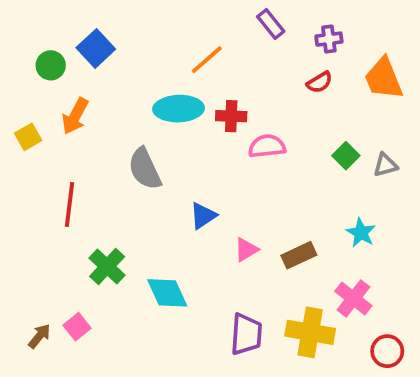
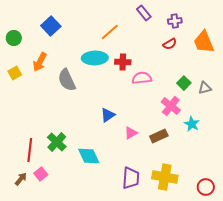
green circle: (51, 65) -> (14, 38), moved
gray semicircle: (145, 169) -> (67, 80), moved
red line: (69, 204) -> (30, 150), moved
pink cross: (353, 298) -> (171, 106), moved

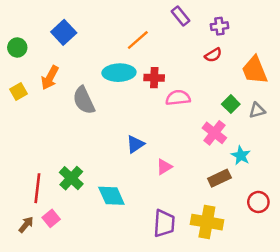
orange trapezoid: (204, 42) -> (255, 70), moved
brown rectangle: (159, 136) -> (219, 178), moved
red circle: (206, 187) -> (258, 202), moved

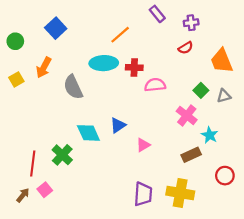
cyan diamond: (111, 196) -> (88, 133), moved

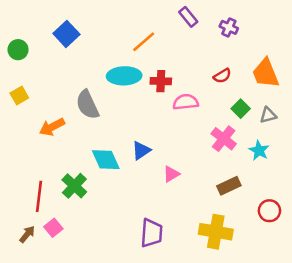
purple cross: (191, 23) -> (229, 27), turned 32
red semicircle: (186, 48) -> (222, 76), moved
orange arrow: (44, 67) -> (52, 127), moved, turned 35
cyan star: (210, 135) -> (259, 150), moved
purple trapezoid: (143, 194) -> (152, 233), moved

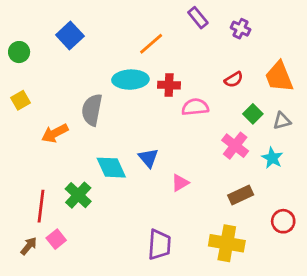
gray semicircle: (87, 105) -> (92, 110), turned 36
blue triangle: (141, 150) -> (148, 158), turned -36

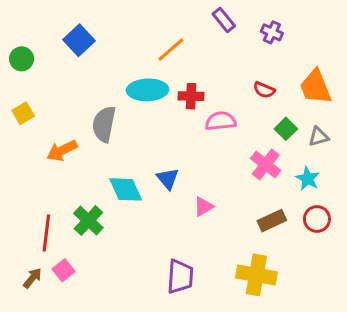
red semicircle: (234, 80) -> (264, 90), turned 54
red circle: (283, 221) -> (317, 219), moved

